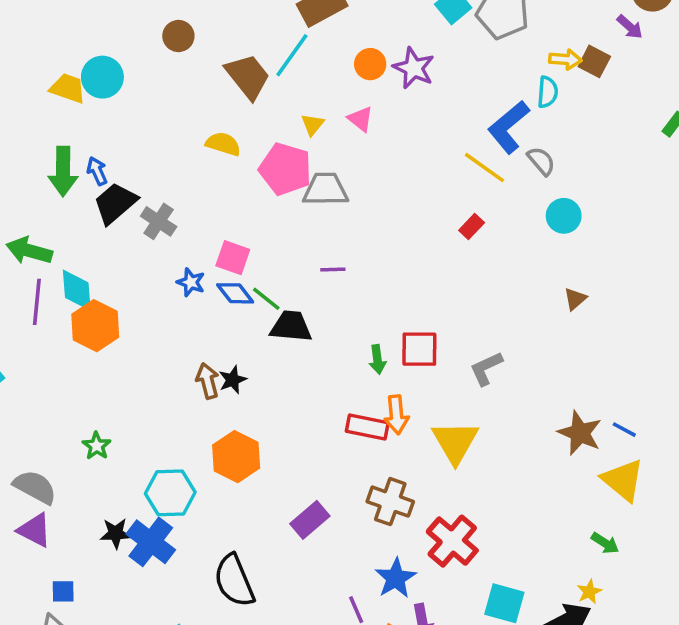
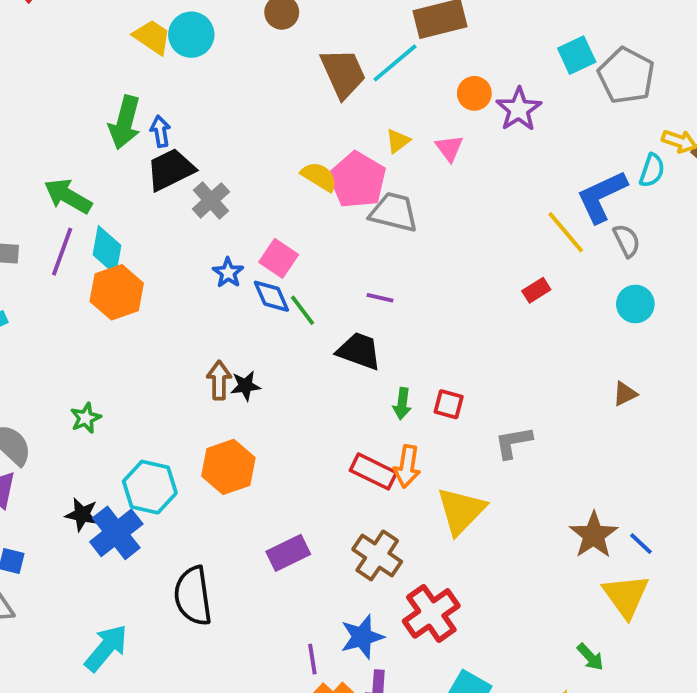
yellow semicircle: (223, 144) -> (319, 177), moved
black trapezoid: (291, 326) -> (359, 351), moved
red square: (419, 349) -> (449, 404), size x0.7

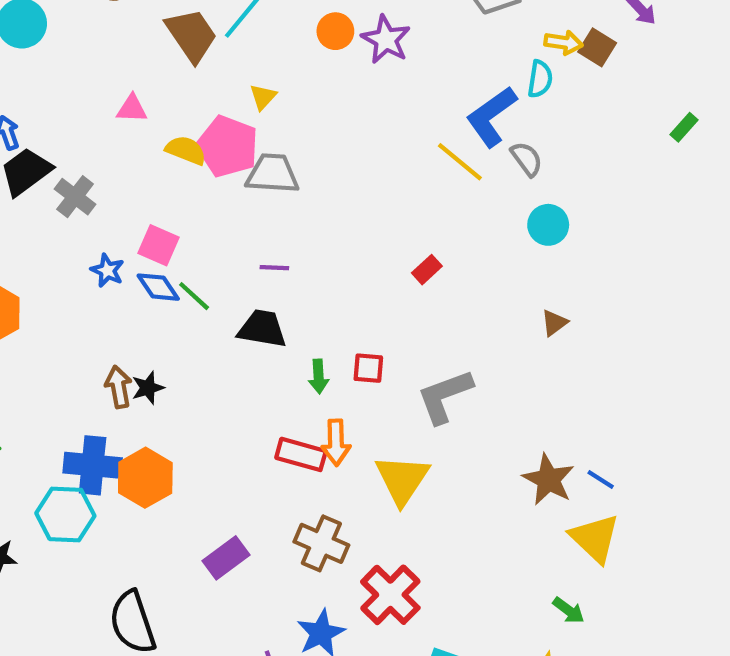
pink triangle: (449, 148) -> (132, 109), moved, turned -40
red rectangle: (536, 290) -> (427, 270), moved
gray L-shape: (513, 442) -> (445, 396), size x1.4
blue cross: (116, 533) -> (93, 465), moved, turned -36

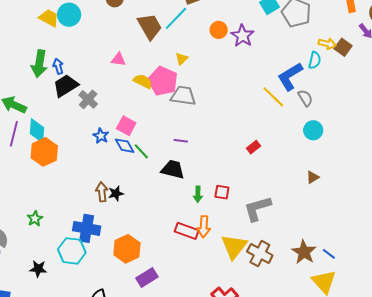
orange hexagon: (145, 478) -> (127, 249), moved
brown cross: (321, 543) -> (260, 253), moved

